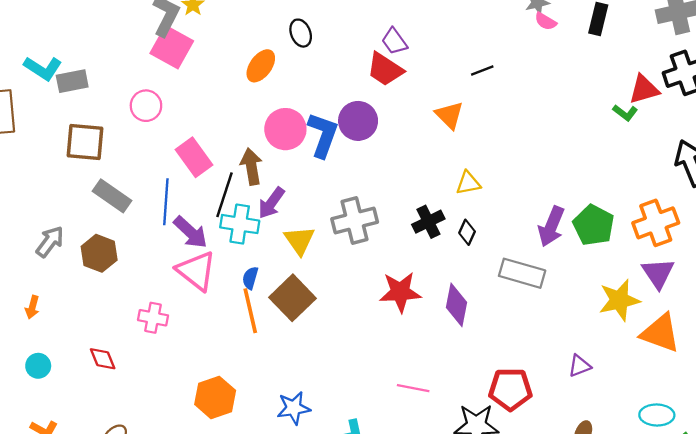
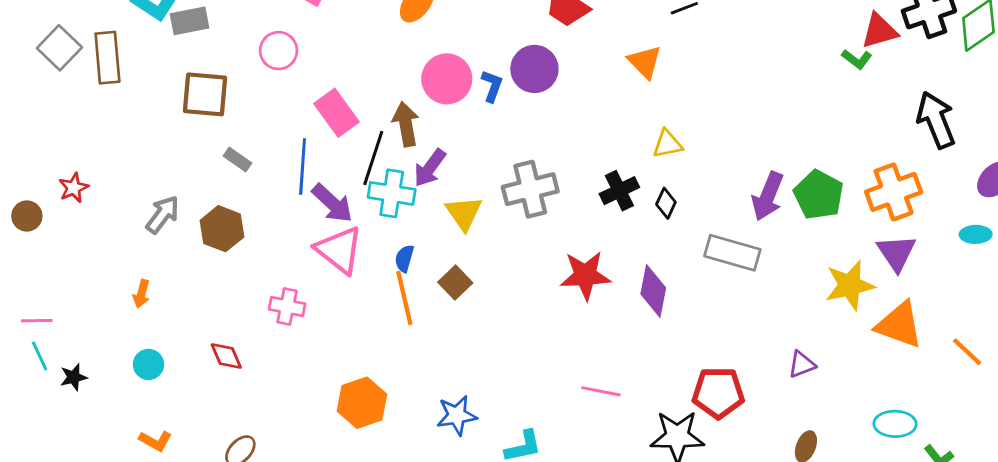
blue L-shape: (323, 135) -> (492, 86), size x0.6
gray rectangle: (112, 196) -> (238, 159), size x0.6
brown square: (292, 298) -> (455, 282), size x0.6

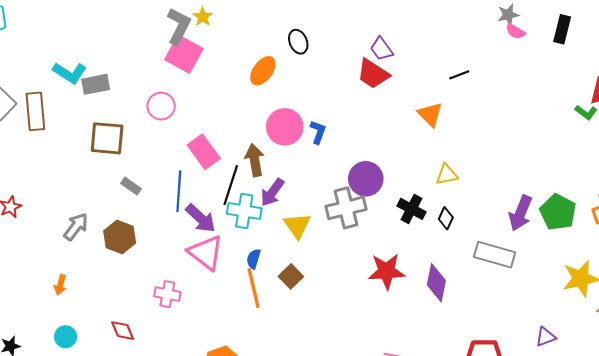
purple circle: (534, 69) -> (366, 179), moved
black cross: (619, 191) -> (411, 209), turned -36

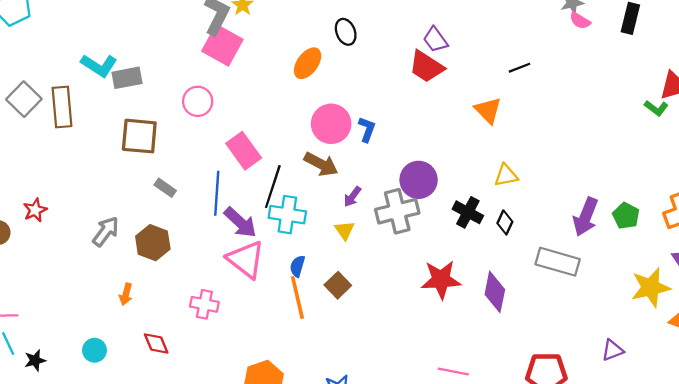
brown arrow: (255, 160) -> (321, 164), moved, turned 128
purple arrow: (272, 192) -> (352, 197), moved, size x0.7
green pentagon: (558, 212) -> (626, 216), size x0.7
yellow triangle: (297, 226) -> (345, 230), size x0.7
orange arrow: (60, 285) -> (126, 294), moved

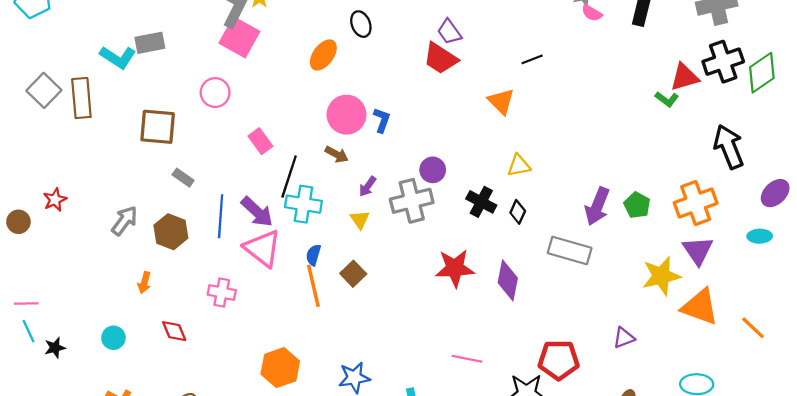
gray rectangle: (127, 78) -> (150, 43), moved
pink rectangle: (244, 151) -> (260, 141), size x0.7
brown arrow: (321, 164) -> (337, 154), size x0.7
purple circle: (419, 180) -> (433, 170), size x0.7
blue line: (217, 193) -> (221, 216), moved

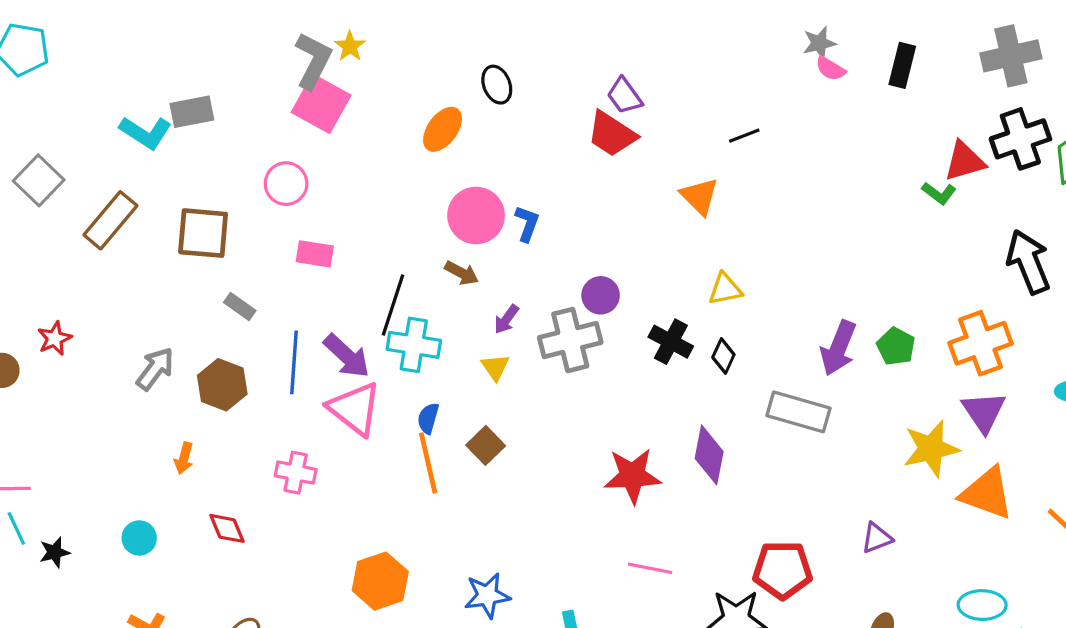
brown rectangle: (81, 98) -> (110, 220), moved, turned 45
pink rectangle: (260, 141) -> (315, 254), moved, turned -45
red star: (455, 268) -> (632, 476), moved

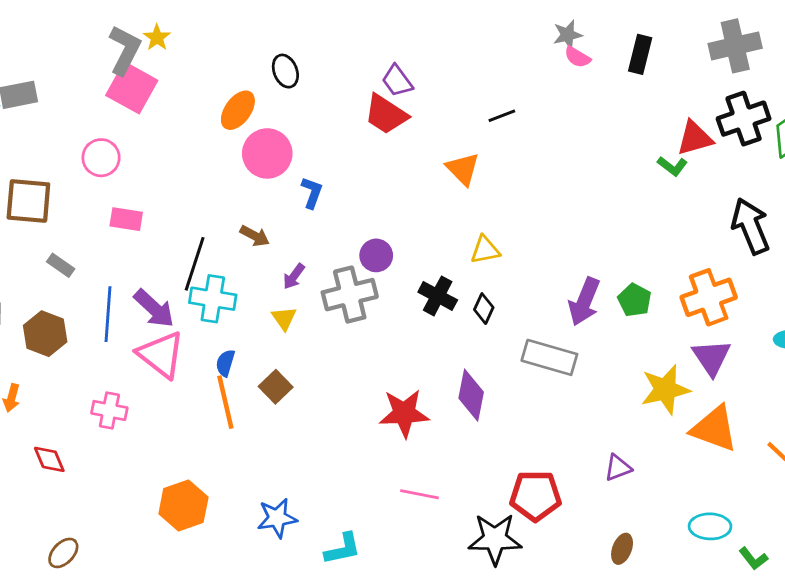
pink circle: (476, 216) -> (267, 153), moved

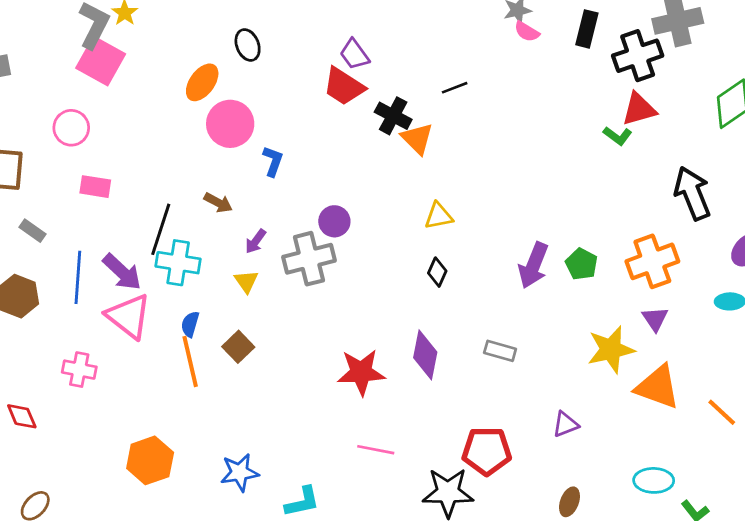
black cross: (744, 119) -> (638, 56), moved
black cross: (438, 296) -> (393, 116), moved
gray rectangle: (549, 357) -> (500, 351), moved, size x0.6
purple triangle: (711, 357) -> (655, 319), size x0.7

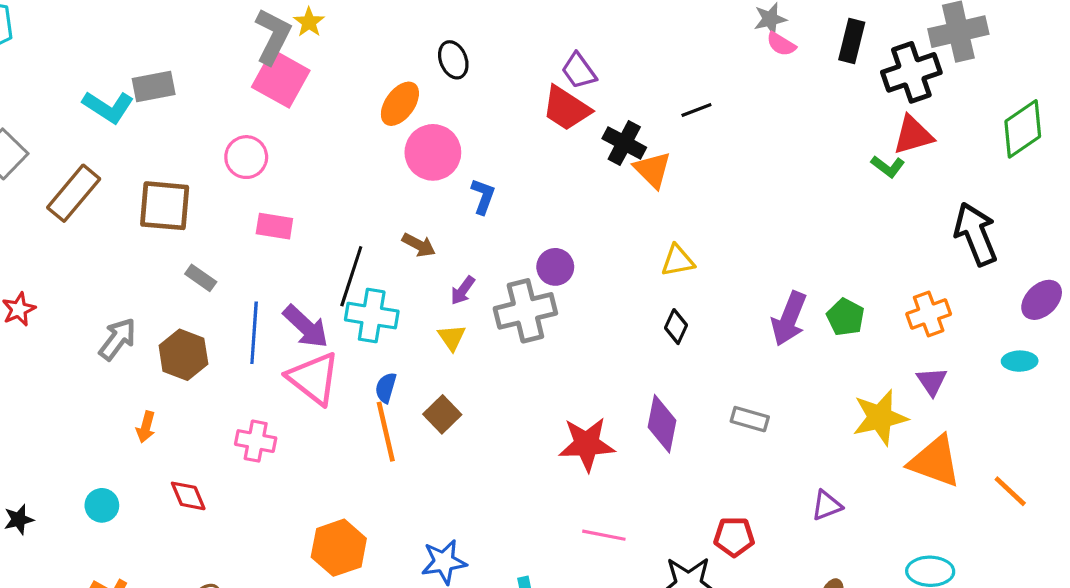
orange cross: (652, 261) -> (929, 314), size x0.7
red pentagon: (487, 451) -> (734, 537), size x0.7

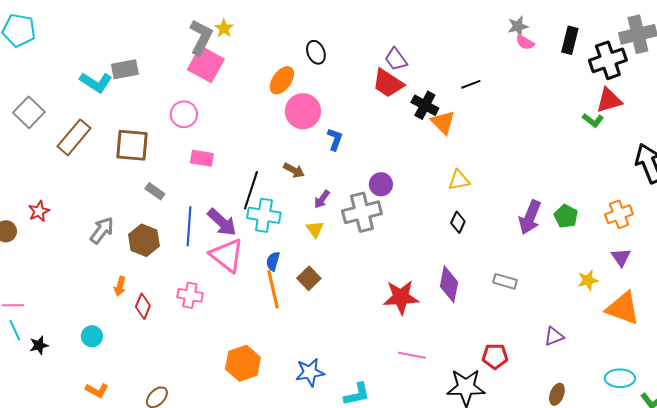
yellow star: (880, 418) -> (588, 280), size x0.6
red diamond: (188, 496) -> (143, 306), moved, turned 45

